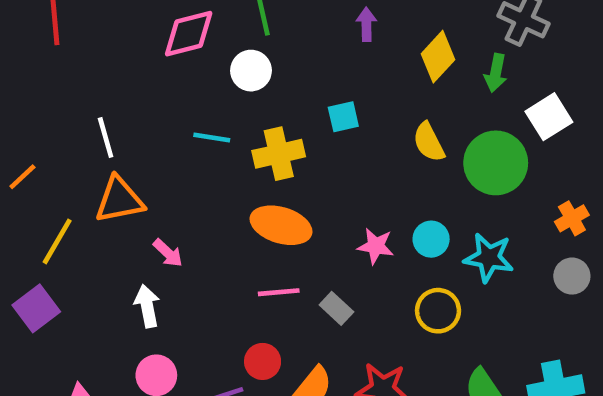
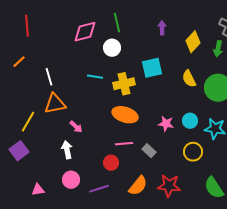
cyan square: (343, 117) -> (152, 68), size x1.5
orange line: (22, 177) -> (19, 62), moved
red circle: (263, 361) -> (111, 163), moved

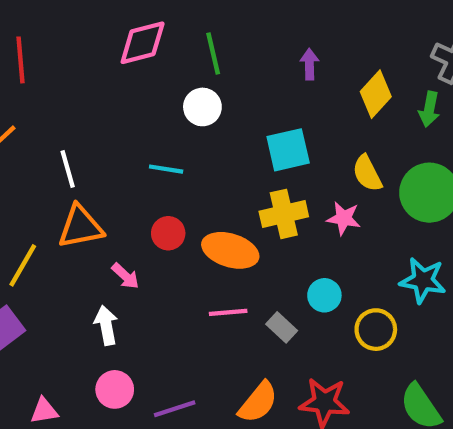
pink diamond: (85, 32) -> (143, 43), moved
yellow cross: (124, 84) -> (284, 214), moved
cyan circle: (190, 121) -> (324, 295), moved
pink star: (166, 124) -> (344, 218), moved
red circle: (111, 163) -> (168, 233), moved

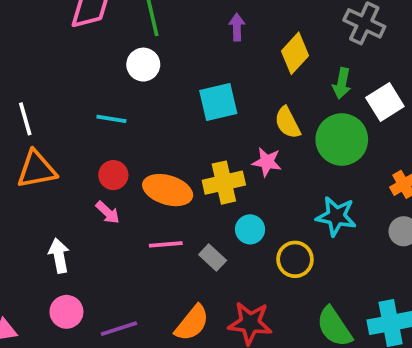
green arrow: (429, 109) -> (342, 83), moved
yellow cross: (284, 214) -> (224, 183), moved
pink arrow: (125, 276) -> (108, 213), moved

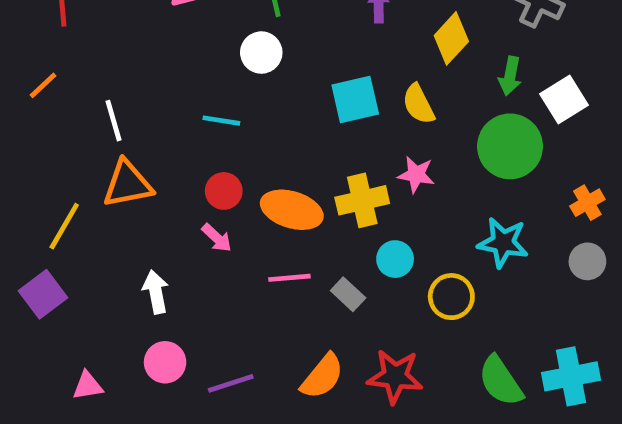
yellow semicircle: (287, 123) -> (418, 104), moved

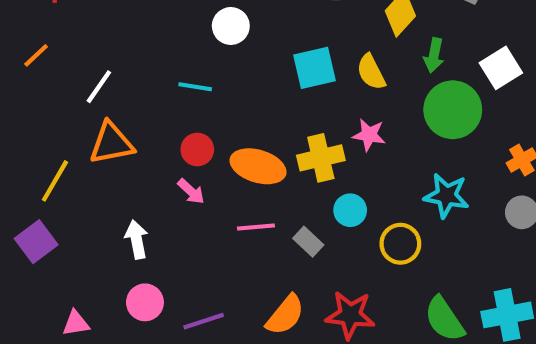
green arrow: (510, 76) -> (434, 55), moved
white line: (113, 121) -> (99, 87), turned 51

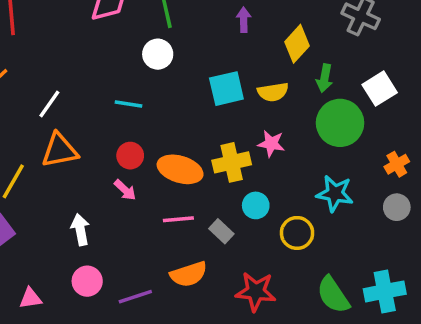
yellow semicircle: (371, 72) -> (273, 92), turned -72
orange semicircle: (285, 315) -> (189, 274), moved, turned 33

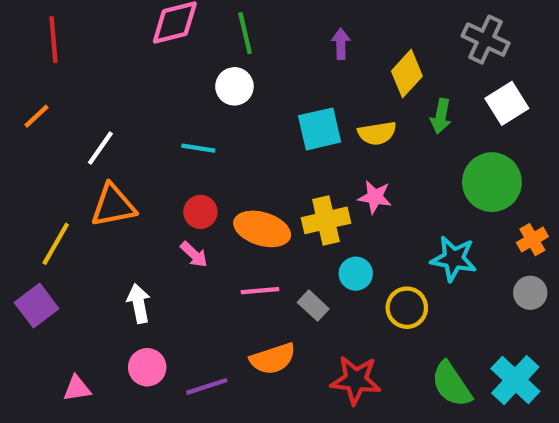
white square: (380, 89) -> (507, 103), moved
green circle: (340, 123) -> (492, 182), moved
orange cross: (397, 164) -> (532, 240), moved
gray circle: (397, 207) -> (530, 293), moved
cyan cross: (385, 291) -> (515, 380), turned -36

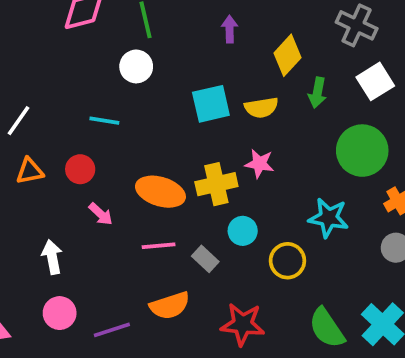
orange triangle: (113, 206) -> (30, 171), size x0.7
red circle: (200, 212) -> (80, 169), moved

